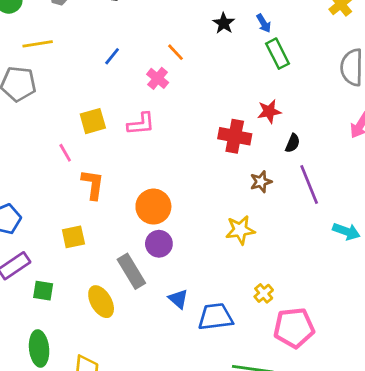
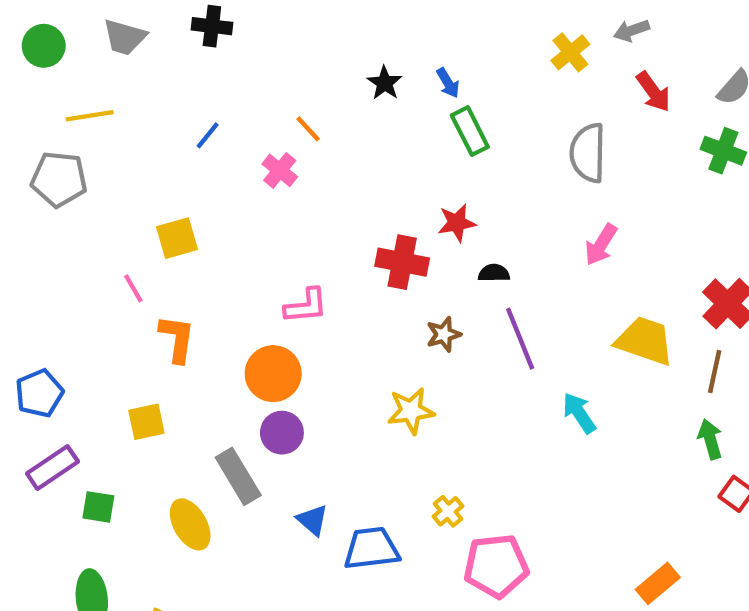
pink L-shape: (141, 124) -> (306, 306), moved
black semicircle: (293, 143) -> (494, 273), turned -114
cyan arrow: (346, 231) -> (579, 413), turned -144

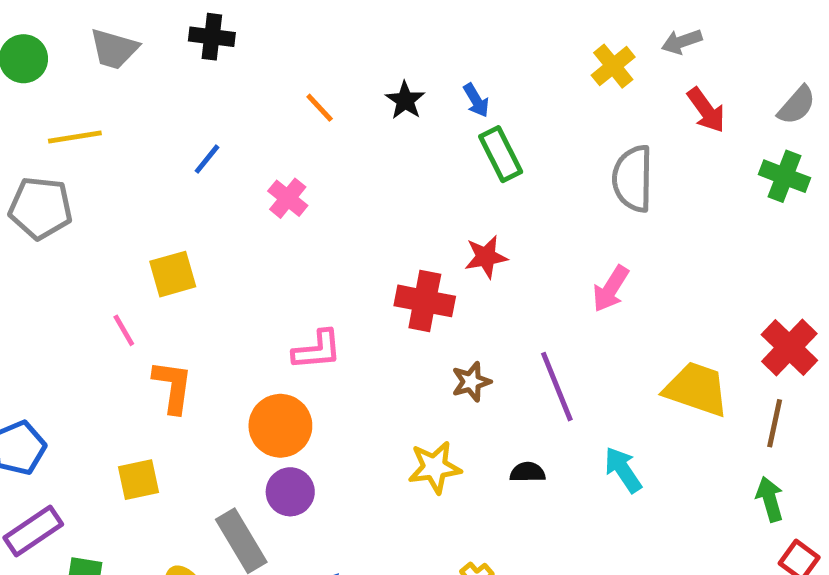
orange line: (308, 129) -> (320, 108), moved
pink arrow: (601, 245) -> (611, 289), moved
black semicircle: (494, 273) -> (528, 472), moved

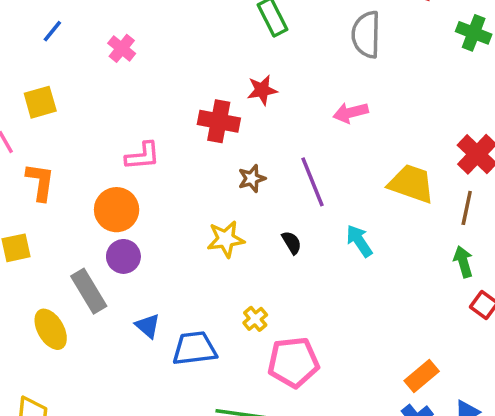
blue line: (207, 159) -> (52, 31), moved
pink arrow: (611, 289) -> (351, 113), turned 44
black semicircle: (528, 472) -> (292, 243), turned 60

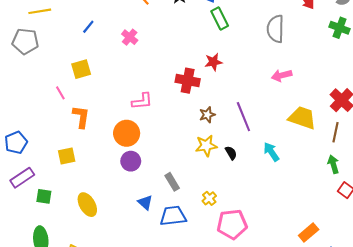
pink arrow: (351, 113) -> (282, 75), moved
yellow star: (226, 239) -> (206, 146), moved
gray rectangle: (89, 291) -> (172, 182), moved, size x0.7

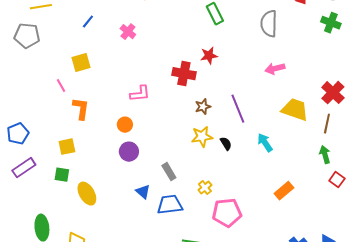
orange circle: (127, 133) -> (125, 125), size x0.6
green square: (44, 196) -> (62, 175), moved
orange rectangle: (309, 232) -> (284, 191), moved

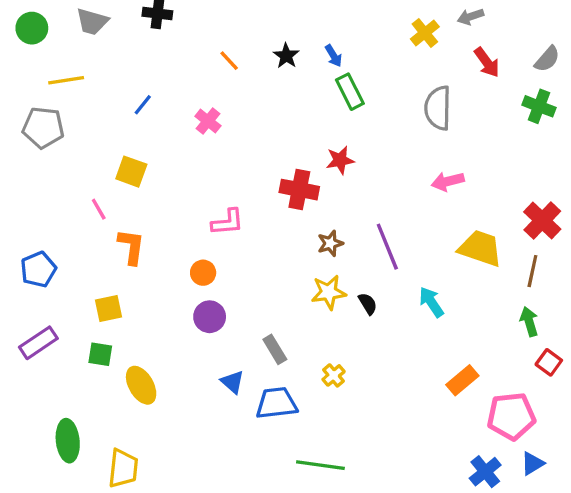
yellow square: (81, 63) -> (131, 172), turned 36
blue pentagon: (18, 134) -> (38, 269), moved
pink pentagon: (227, 213) -> (511, 416), moved

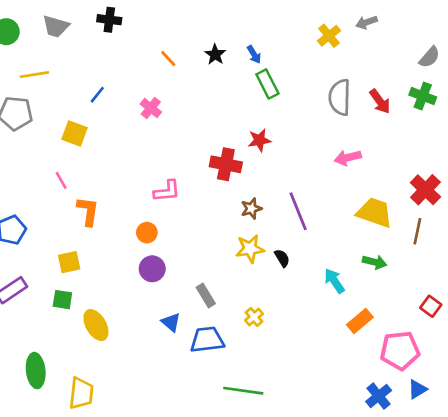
red arrow: (487, 62) -> (380, 101), moved
yellow square: (131, 172) -> (75, 133), moved
cyan arrow: (431, 302) -> (334, 281), moved
green arrow: (529, 322) -> (375, 262), moved, turned 120

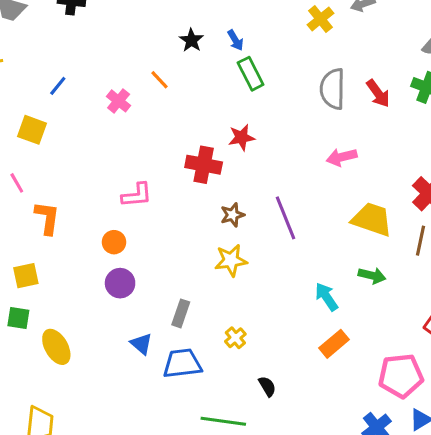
orange line: (168, 58) -> (160, 80), moved
black semicircle: (282, 258) -> (267, 386), moved
gray rectangle: (206, 296) -> (181, 313), turned 50
orange rectangle: (360, 321) -> (334, 344), moved

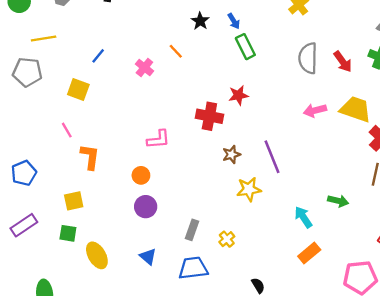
yellow trapezoid: (372, 219) -> (356, 109), moved
yellow star: (231, 260) -> (249, 189), moved
yellow cross: (235, 338) -> (227, 239), moved
blue triangle: (141, 344) -> (148, 257), moved

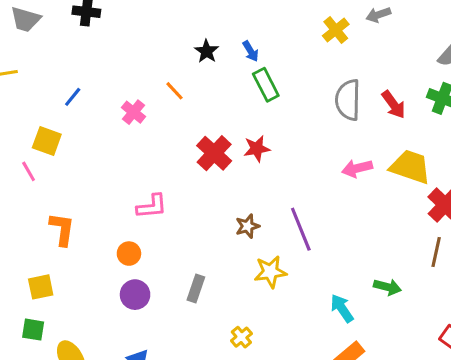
red cross: (209, 116) -> (214, 153), moved, turned 32
pink line: (67, 130) -> (29, 171), moved
gray rectangle: (192, 230) -> (196, 289), moved

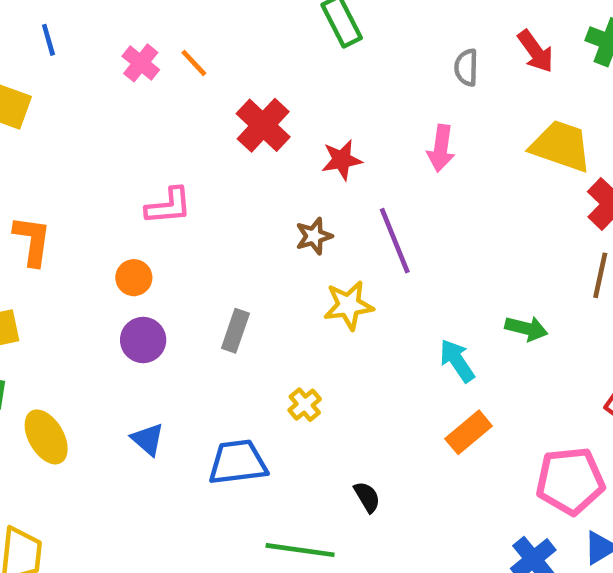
orange line: (175, 91) -> (194, 63), moved
blue line: (73, 97) -> (48, 40), turned -55
gray semicircle: (348, 100) -> (466, 68), moved, size x0.6
red star: (257, 149) -> (342, 160), moved
pink arrow: (357, 168) -> (441, 148), moved, turned -68

